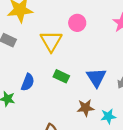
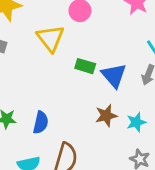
green rectangle: (61, 76) -> (85, 66), moved
blue semicircle: (28, 82) -> (41, 123), moved

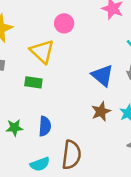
green rectangle: (85, 66) -> (33, 82), moved

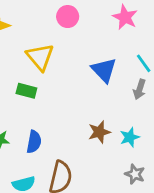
pink circle: (64, 23) -> (68, 17), moved
blue triangle: (102, 75) -> (104, 70), moved

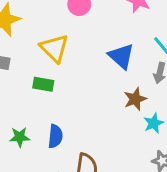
brown star: (99, 132) -> (135, 99), moved

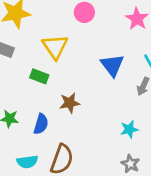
brown star: (135, 99) -> (70, 103), moved

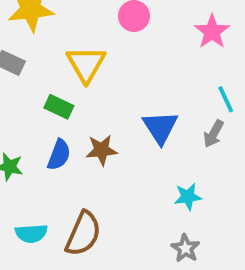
blue triangle: (112, 65) -> (160, 127), moved
blue semicircle: (41, 124) -> (59, 155), moved

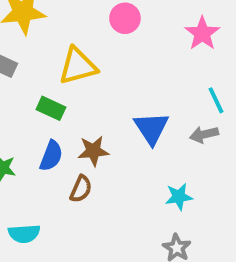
yellow triangle: (86, 64) -> (78, 66), turned 45
gray arrow: (214, 134) -> (204, 134), turned 48
brown semicircle: (83, 234) -> (81, 189), moved, size x0.6

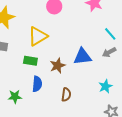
blue triangle: (151, 128) -> (82, 57), turned -48
brown star: (93, 151) -> (58, 66), moved
brown semicircle: (81, 189) -> (66, 95), moved

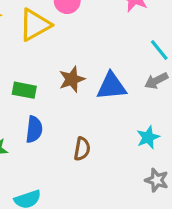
yellow triangle: (38, 36) -> (35, 25), moved
brown star: (58, 66) -> (72, 79), moved

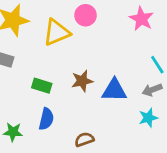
cyan star: (148, 137) -> (148, 118), moved
brown semicircle: (82, 149) -> (84, 139), turned -126

